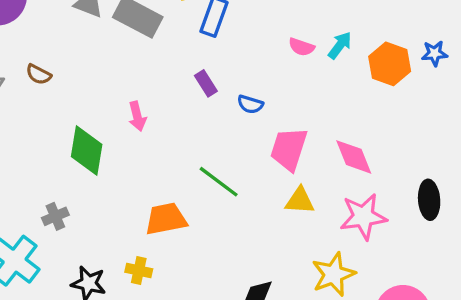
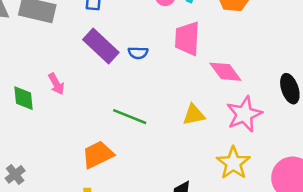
purple rectangle: (206, 83) -> (101, 46), size x1.8
pink trapezoid: (289, 149) -> (187, 38), moved
green diamond: (87, 151) -> (24, 98), moved, size x0.7

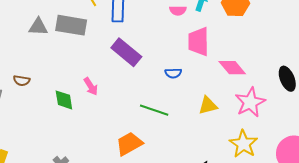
blue semicircle: (138, 53) -> (173, 73), moved

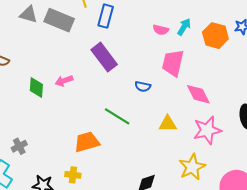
pink arrow: (91, 86) -> (64, 81), turned 90

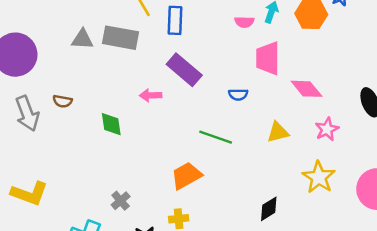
pink arrow: (64, 81) -> (151, 95), moved, turned 30
pink star: (207, 130) -> (327, 129), size x0.7
gray cross: (19, 146) -> (121, 201), moved

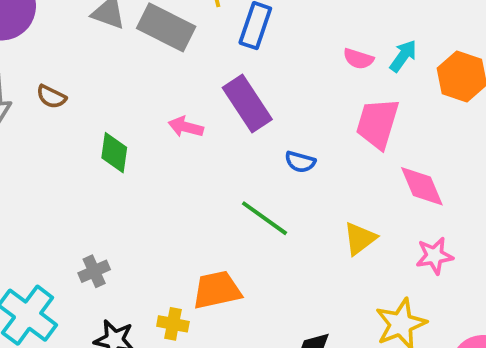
blue semicircle: (238, 94) -> (300, 162), moved
yellow triangle: (278, 132) -> (360, 239), turned -40
orange trapezoid: (186, 176) -> (217, 290), moved

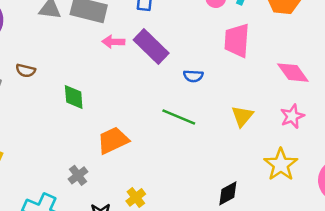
pink arrow: (186, 127) -> (113, 42), moved
pink diamond: (422, 186) -> (293, 73), moved
orange trapezoid: (217, 290) -> (113, 140), moved
yellow cross: (173, 324) -> (136, 197), turned -36

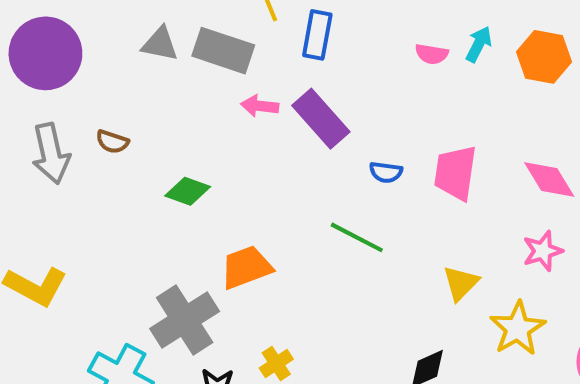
pink trapezoid: (237, 40) -> (455, 173), moved
green diamond: (74, 97) -> (188, 191), turned -70
yellow triangle: (242, 116) -> (461, 283), moved
gray cross: (78, 175) -> (185, 320), size x2.0

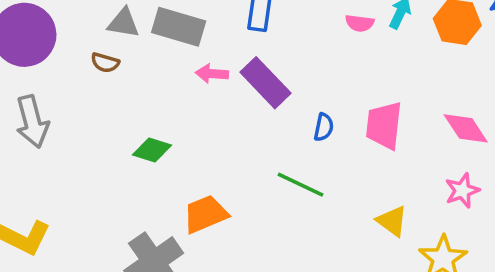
brown semicircle: (112, 142) -> (105, 63), moved
blue semicircle: (386, 172) -> (324, 127), turned -84
yellow triangle: (461, 283) -> (392, 221), turned -36

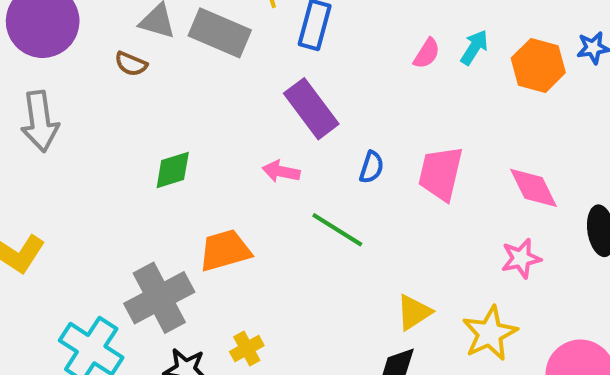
pink semicircle: (360, 23) -> (427, 53), turned -72
pink arrow: (212, 74) -> (281, 171), moved
green diamond: (152, 150) -> (173, 170), turned -42
yellow triangle: (392, 221) -> (414, 312), moved, turned 44

